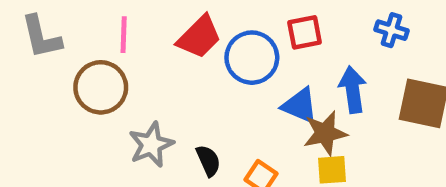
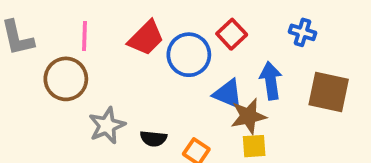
red square: (305, 32) -> (232, 34), turned -32
black semicircle: (208, 161) -> (153, 139), turned 120

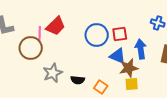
red square: (232, 34) -> (120, 34), moved, turned 35
pink line: (84, 36) -> (40, 34), moved
red trapezoid: (146, 38) -> (56, 26), moved

